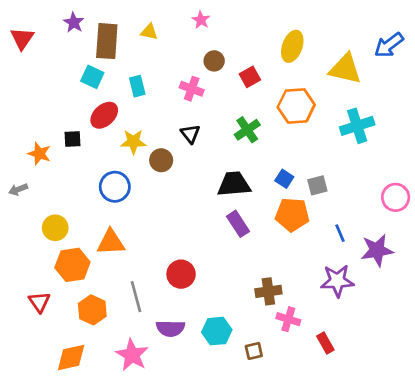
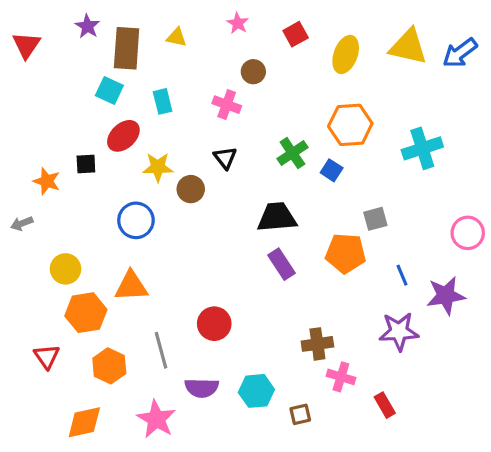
yellow triangle: (345, 69) -> (408, 47), moved
red square: (250, 77) -> (296, 34), moved
blue square: (284, 179) -> (332, 170), moved

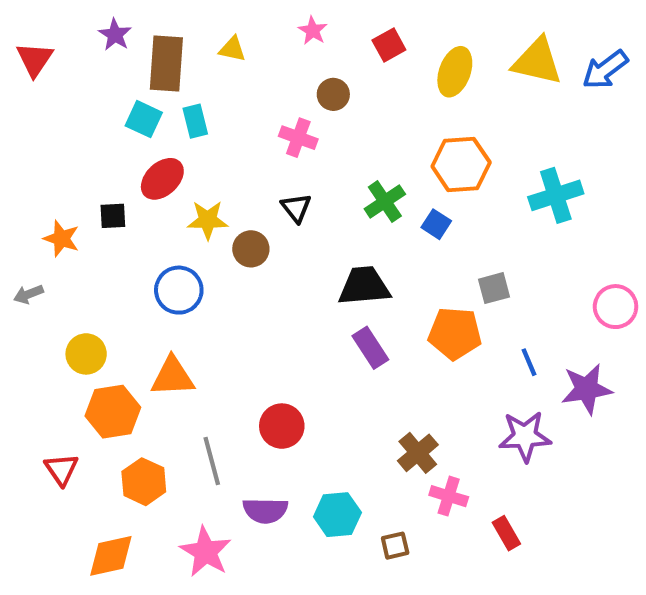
cyan rectangle: (163, 101) -> (195, 121), moved
brown cross: (317, 344) -> (418, 453), turned -32

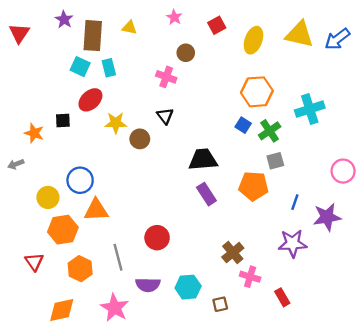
green cross: (385, 202) -> (270, 131), moved
blue circle: (179, 290) -> (80, 180), moved
blue line: (529, 362) -> (295, 202), turned 42

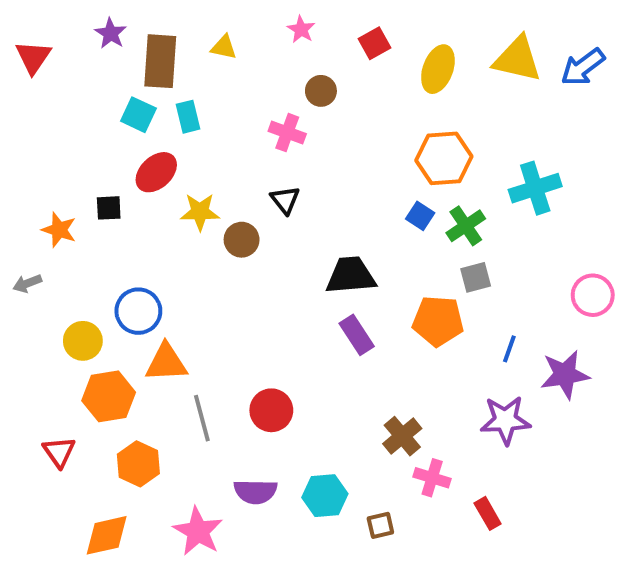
gray line: (118, 257) -> (202, 418), moved

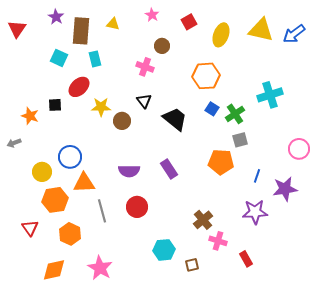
cyan square: (138, 115) -> (59, 58), moved
orange hexagon: (444, 158) -> (206, 76), moved
black trapezoid: (351, 275) -> (175, 119), moved, turned 44
purple rectangle: (357, 335) -> (169, 169), moved
purple semicircle: (255, 492) -> (129, 171), moved

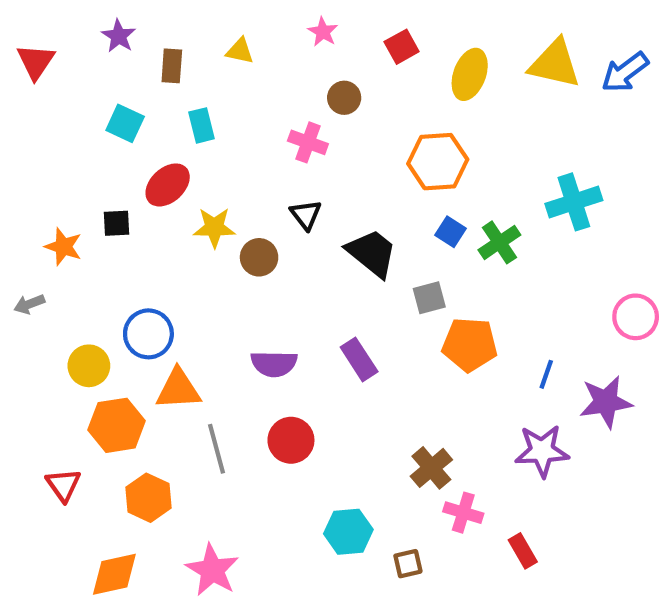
brown rectangle: (81, 31) -> (172, 66), size x0.6
gray square: (240, 140) -> (429, 298), moved

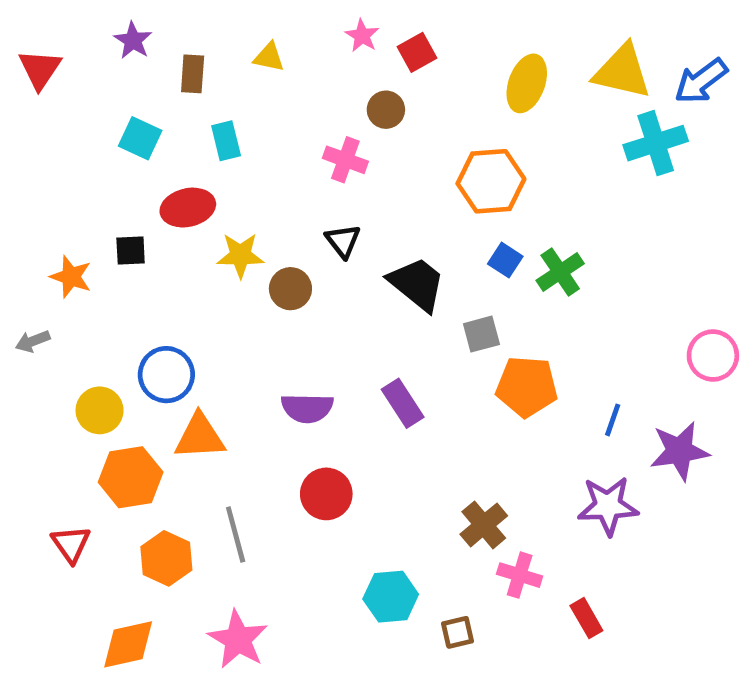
red square: (402, 47) -> (417, 52), moved
red ellipse: (168, 185) -> (188, 208), turned 30
cyan cross: (574, 202) -> (656, 143), moved
gray line: (216, 449) -> (236, 535), moved

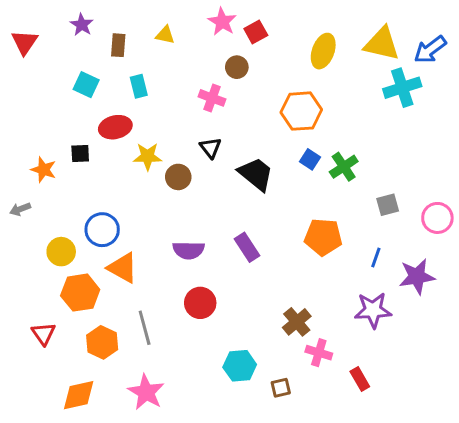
pink star: (362, 36) -> (222, 22), size x1.4
gray square: (481, 334) -> (388, 205), moved
orange triangle: (200, 437) -> (123, 268), turned 32

